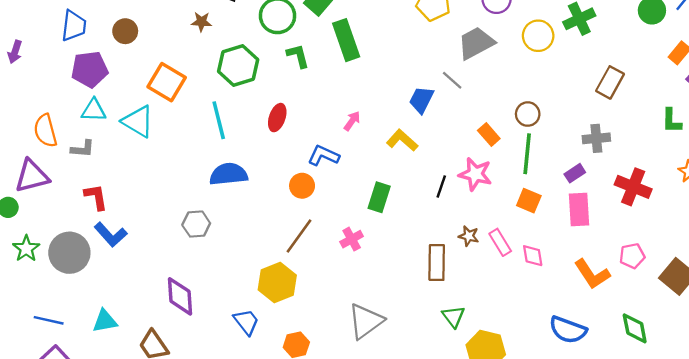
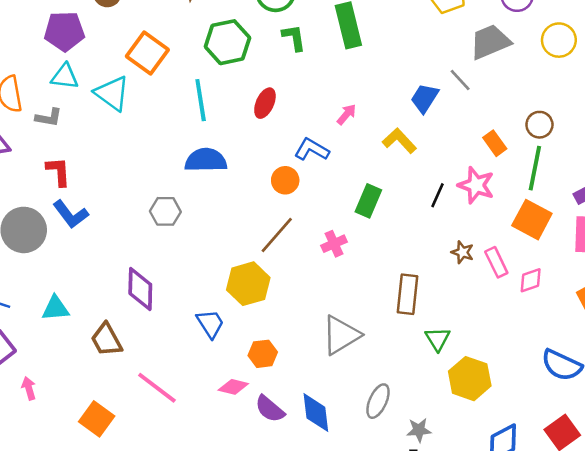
orange square: (529, 201) -> (532, 220), size x1.4
pink diamond: (533, 256) -> (531, 280), turned 75
brown rectangle: (437, 263) -> (408, 294), moved

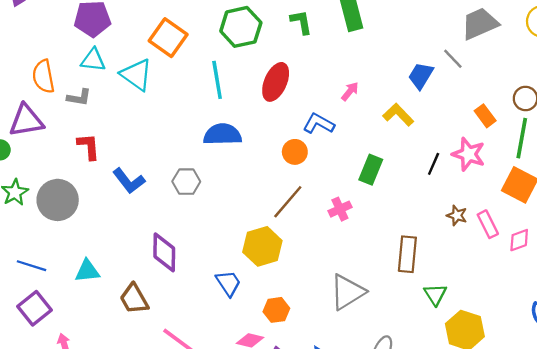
red ellipse: (265, 103) -> (276, 82), size x1.4
blue L-shape: (71, 214) -> (129, 181), moved

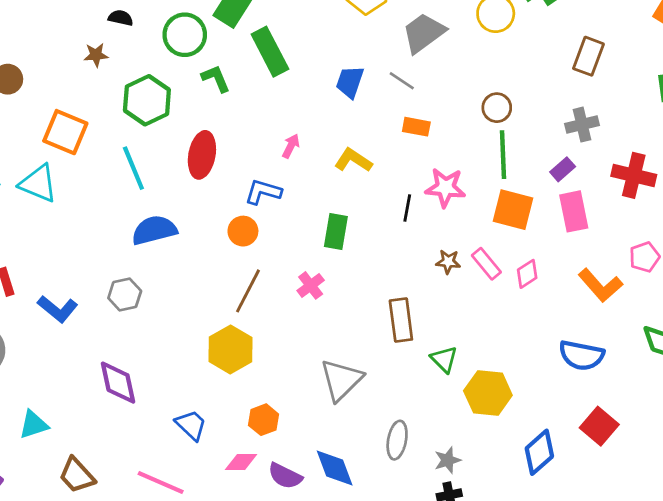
blue trapezoid: (421, 76) -> (350, 82), moved
orange rectangle: (485, 116) -> (416, 127), moved, turned -30
blue trapezoid: (228, 283) -> (191, 425), moved
brown trapezoid: (134, 299) -> (77, 475), moved

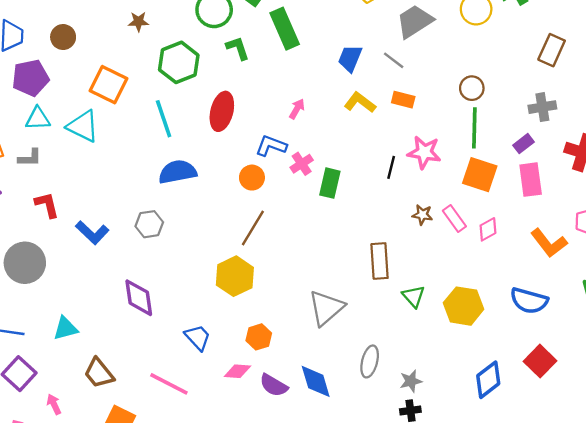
yellow L-shape: (353, 160) -> (360, 102), moved
pink cross: (311, 285) -> (302, 164), moved
yellow hexagon: (488, 393) -> (464, 306), moved

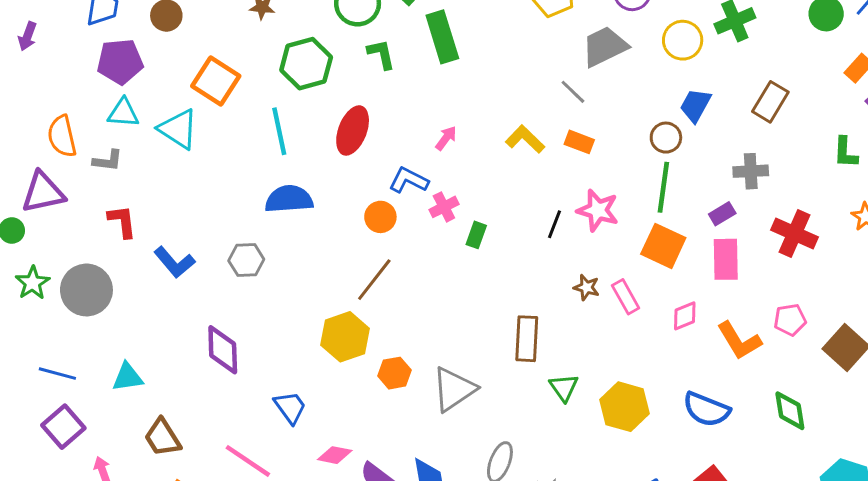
blue trapezoid: (350, 58) -> (695, 105), moved
green rectangle: (330, 183) -> (476, 235), size x0.7
pink diamond: (488, 229) -> (685, 316), moved
orange hexagon: (259, 337) -> (395, 373), moved

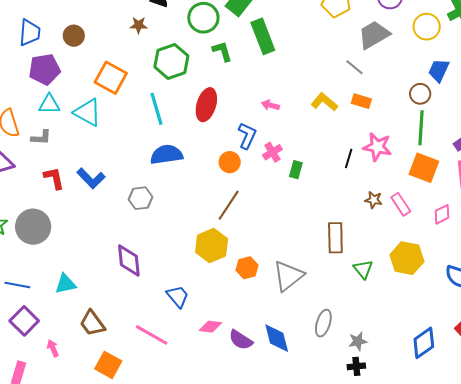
pink arrow: (446, 138) -> (270, 105), turned -108
blue L-shape: (409, 180) -> (247, 136), turned 92
blue L-shape: (174, 262) -> (91, 178), moved
yellow hexagon: (624, 407) -> (407, 258), moved

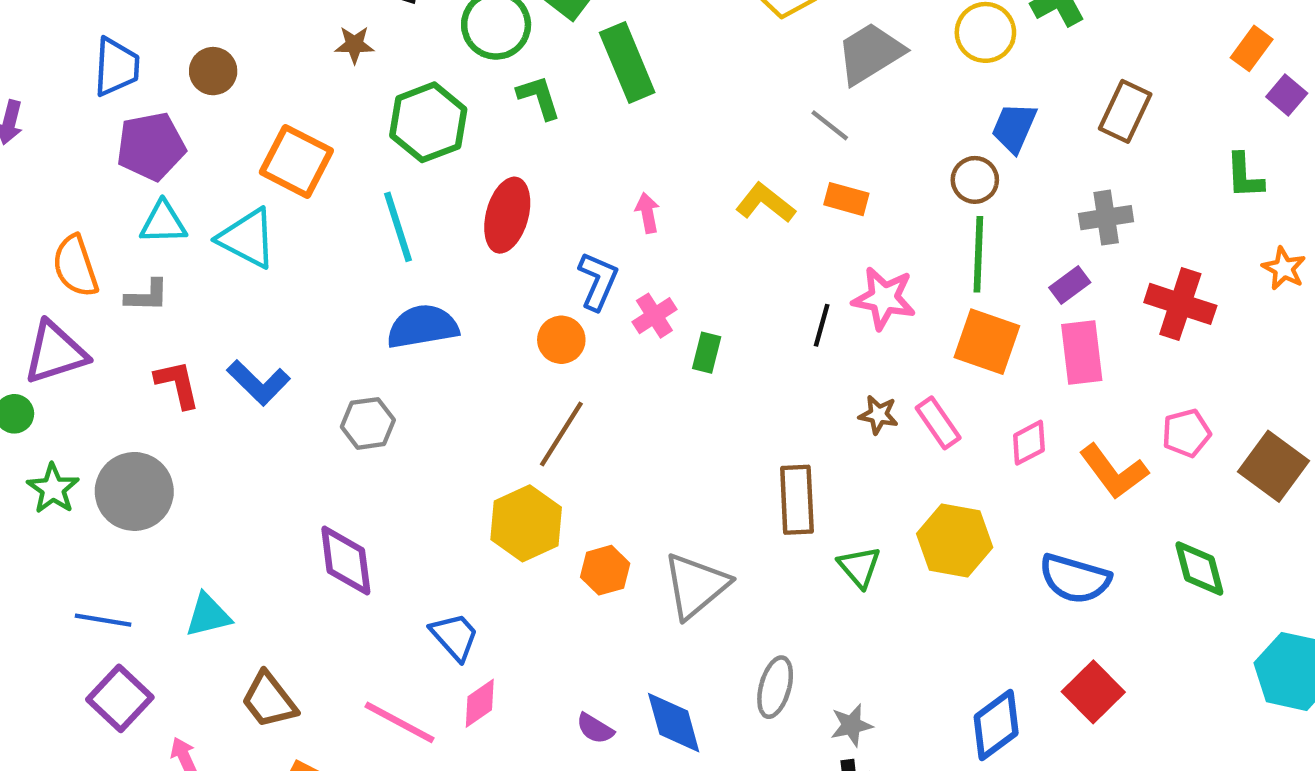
pink arrow: (270, 105) -> (647, 213), turned 66
pink diamond: (210, 327) -> (480, 703), moved, turned -40
purple semicircle: (241, 340) -> (595, 729), size x0.7

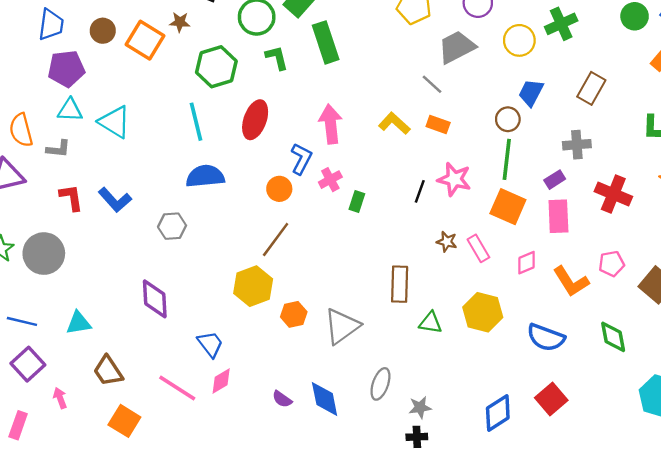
orange square: (296, 161) -> (145, 40), moved
pink arrow: (647, 213) -> (331, 124), size x1.8
green triangle: (859, 567) -> (430, 323), turned -45

